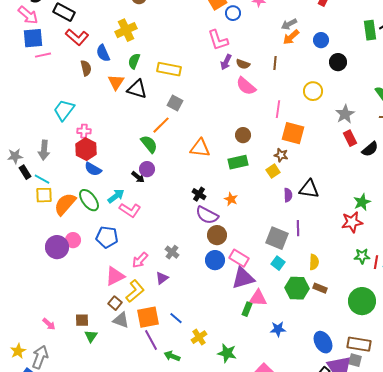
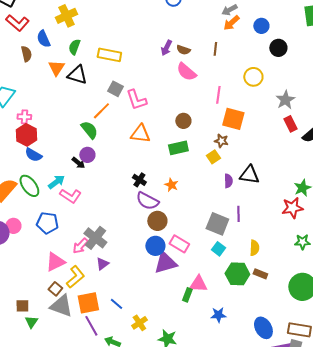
pink L-shape: (218, 40) -> (136, 100), moved
gray cross: (172, 252) -> (95, 238), moved, size x1.6
purple triangle: (243, 278) -> (165, 263), moved
gray triangle: (121, 320) -> (61, 306), size x1.4

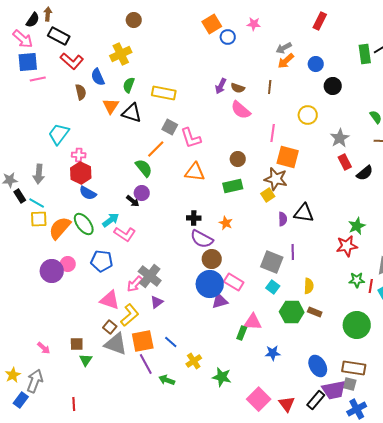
brown star: (221, 141) -> (276, 179), size x1.6
black cross: (139, 180) -> (194, 218), turned -32
blue circle: (155, 246) -> (210, 284), size x1.4
pink triangle: (55, 262) -> (110, 300), turned 45
purple triangle: (165, 263) -> (220, 301), size x0.7

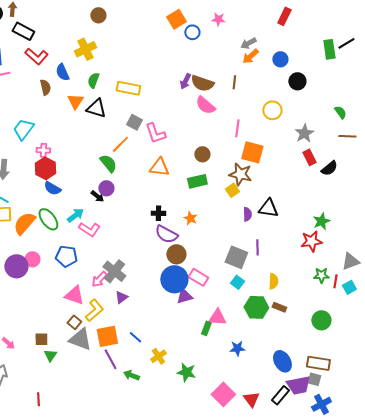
brown semicircle: (238, 88) -> (202, 83), size x1.6
green circle: (357, 325) -> (321, 320), size x0.7

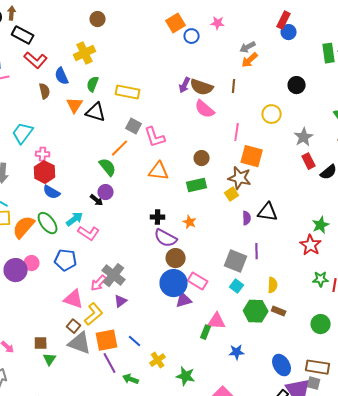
blue circle: (280, 59) -> (289, 32), moved
red star: (311, 241) -> (311, 245), turned -30

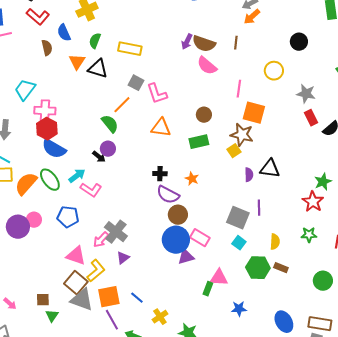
gray star: (304, 137) -> (306, 94), turned -30
pink cross: (43, 154) -> (45, 111), size x1.5
blue semicircle: (52, 192) -> (54, 149), size x1.4
green star: (321, 279) -> (309, 235), moved
brown square: (74, 326) -> (76, 283), size x1.6

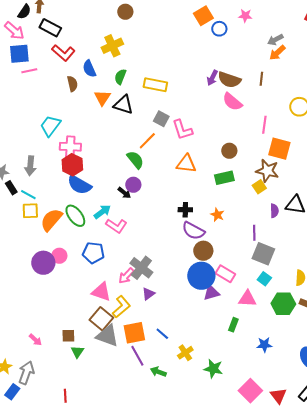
purple line: (259, 208) -> (254, 233), moved
pink triangle: (219, 278) -> (247, 299), moved

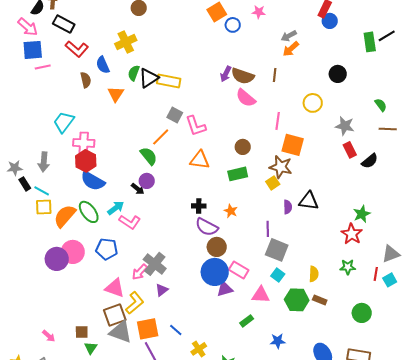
black triangle: (123, 105) -> (149, 78), moved, turned -50
pink circle: (59, 256) -> (73, 252), size x1.5
brown square: (101, 319) -> (115, 315), turned 30
green rectangle: (233, 325) -> (247, 321), turned 32

